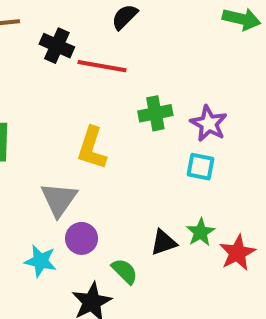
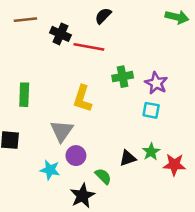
red star: (237, 253) -> (174, 165), turned 30

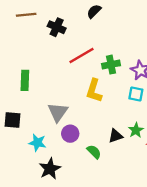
red line: (89, 47) -> (82, 55), moved, turned -40
yellow L-shape: (82, 99) -> (94, 91), moved
cyan star: (50, 170) -> (37, 143), moved
black star: (82, 196) -> (50, 169), moved

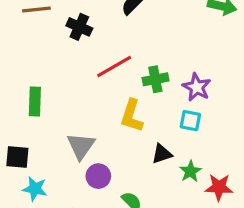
black triangle: (116, 136) -> (162, 154), moved
cyan star: (37, 143) -> (35, 189), moved

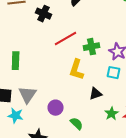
gray triangle: (81, 146) -> (28, 95), moved
green star: (190, 171) -> (112, 114), moved

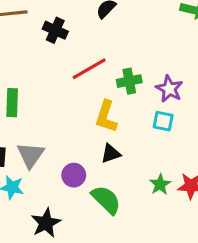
black triangle: (96, 94) -> (111, 154), moved
green semicircle: (77, 124) -> (106, 200), size x1.5

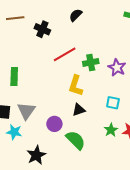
cyan square: (163, 121) -> (113, 103), moved

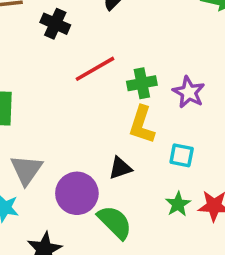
yellow L-shape: (76, 86) -> (142, 125), moved
purple circle: (54, 124) -> (77, 193), size x1.5

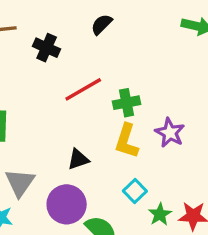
purple star: (189, 92) -> (170, 133), moved
cyan square: (182, 155) -> (135, 191), moved, turned 35
black triangle: (120, 168) -> (78, 159), moved

